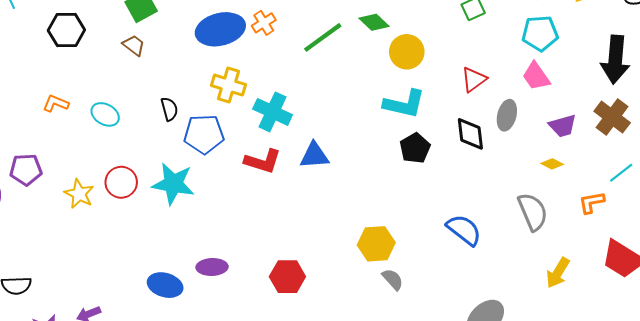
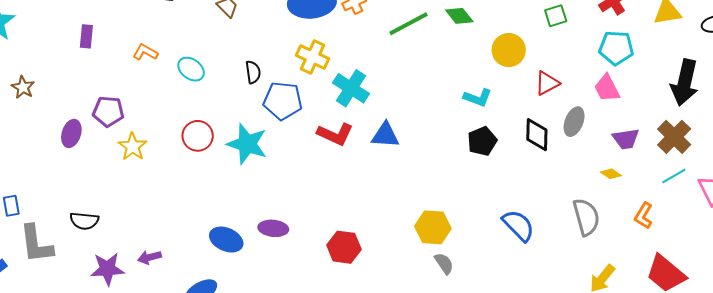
yellow circle: (407, 52) -> (509, 50), moved
cyan L-shape: (404, 104) -> (478, 98), size x0.7
cyan line: (621, 173) -> (674, 176), moved
yellow star: (79, 194) -> (133, 147), moved
orange L-shape: (592, 202) -> (644, 216), turned -56

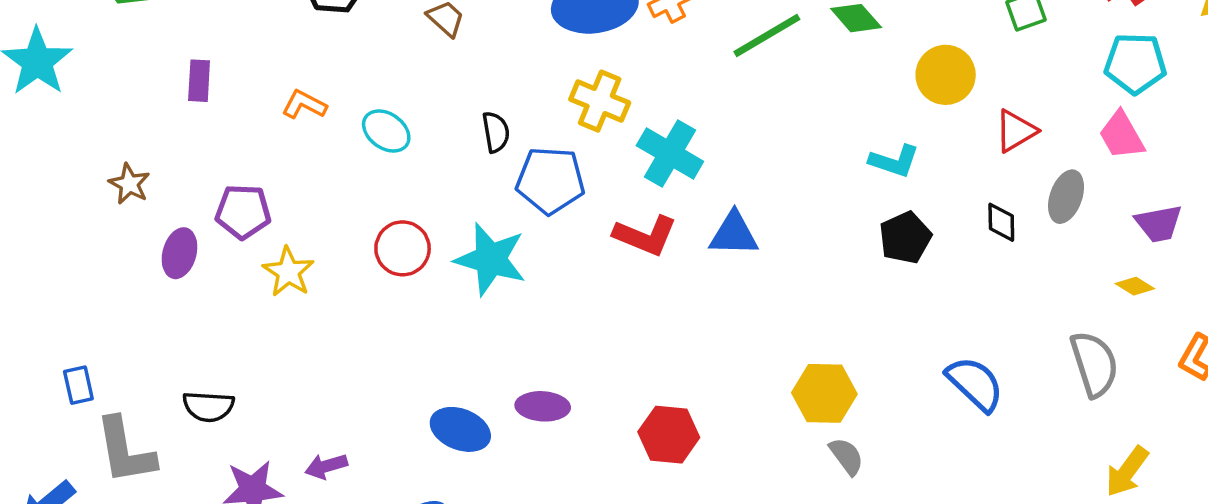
brown star: (23, 87) -> (129, 184), moved
black diamond: (537, 135) -> (1001, 222), size x0.7

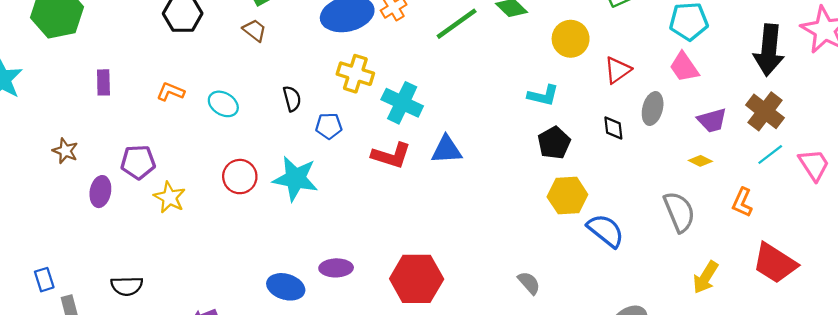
blue pentagon: (550, 180) -> (329, 126), size x0.6
yellow hexagon: (824, 393) -> (567, 196), moved
red hexagon: (669, 435) -> (417, 279), size x1.4

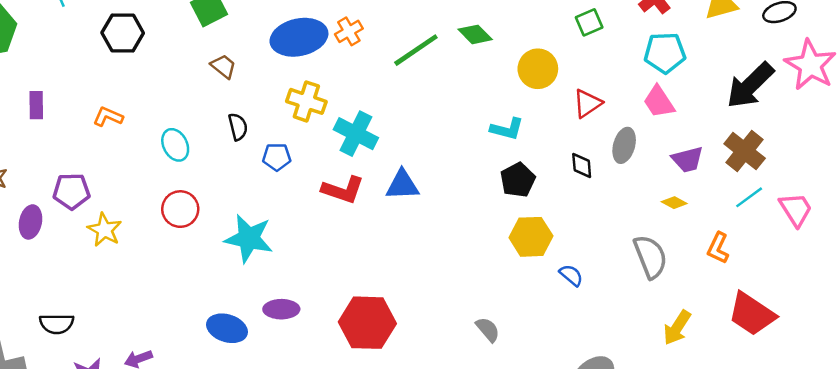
brown trapezoid: (255, 30) -> (223, 66), moved
black arrow: (769, 50) -> (750, 85), turned 39
cyan ellipse: (223, 104) -> (175, 145), moved, turned 32
cyan star: (295, 179) -> (249, 238), moved
blue semicircle: (606, 231) -> (571, 275), size x0.6

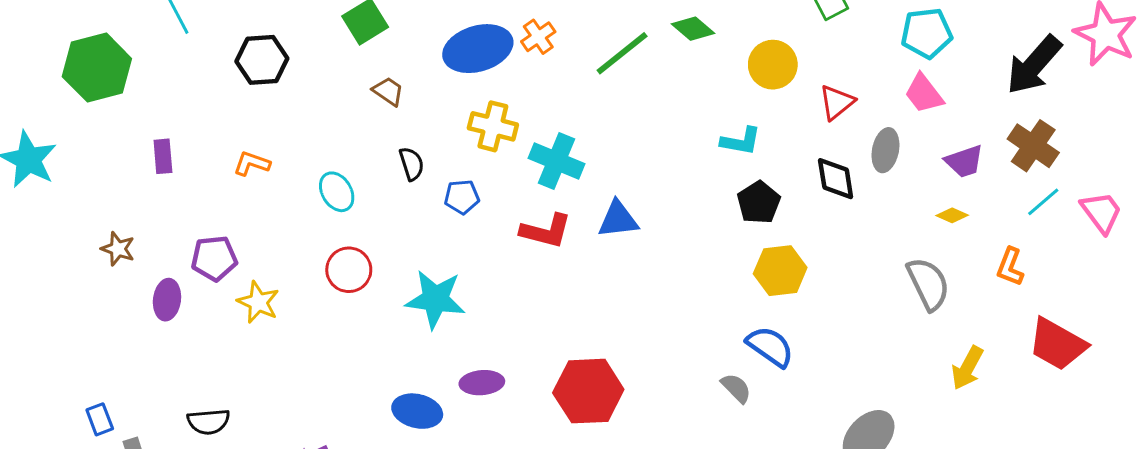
black diamond: (582, 165) -> (836, 179), size x1.4
blue semicircle: (571, 275) -> (770, 347), moved, size x1.6

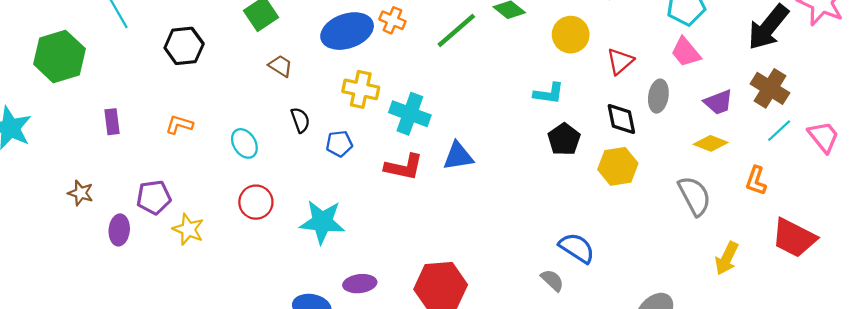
orange cross: (538, 37) -> (392, 20), turned -30
yellow diamond: (952, 215) -> (711, 143), size x1.4
yellow hexagon: (780, 271) -> (618, 166), moved

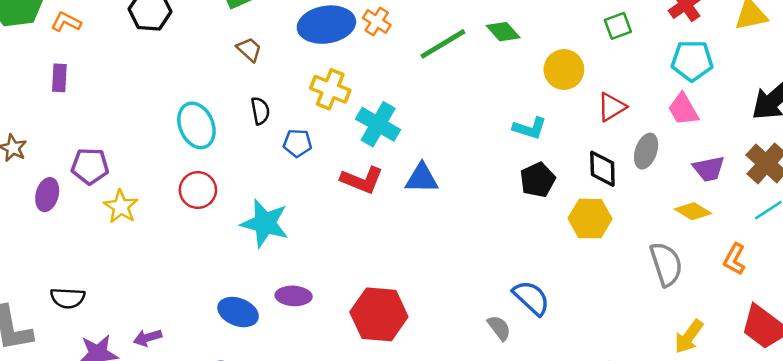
orange L-shape: (179, 125) -> (66, 22), moved
cyan ellipse: (244, 143) -> (196, 125), size x1.4

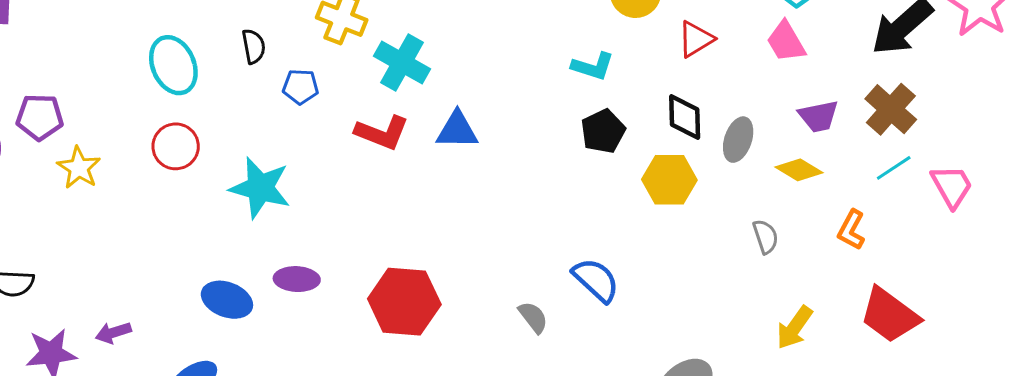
gray ellipse: (646, 151) -> (738, 140), moved
gray semicircle: (666, 264) -> (765, 237), size x0.6
gray semicircle: (499, 328) -> (533, 317), moved

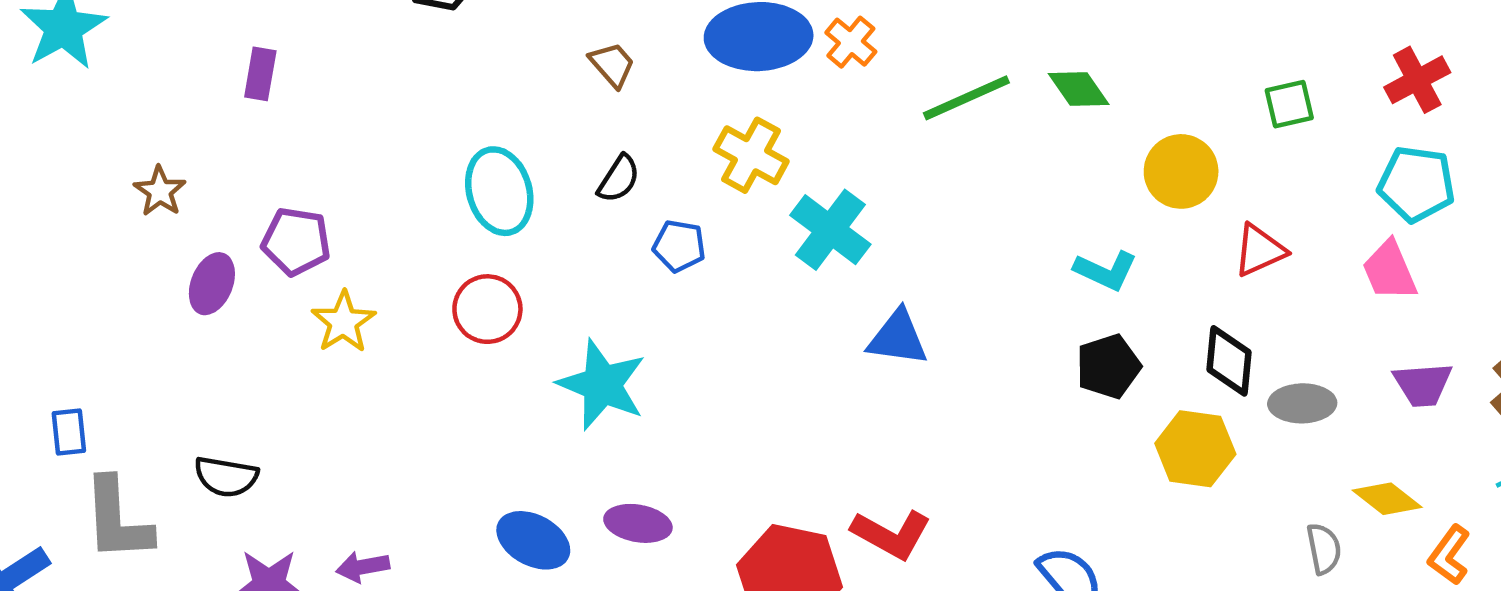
black semicircle: (254, 46) -> (619, 179), turned 36
red L-shape: (382, 133) -> (891, 534), moved
gray ellipse: (738, 140) -> (1302, 403), turned 63
yellow diamond: (799, 170) -> (1387, 499), moved

